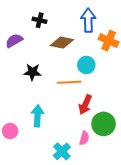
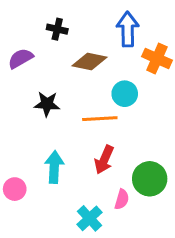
red arrow: (85, 105) -> (104, 160), moved

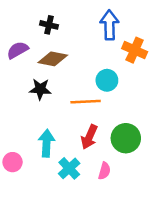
brown diamond: (89, 61) -> (53, 59), moved
green circle: (150, 179) -> (126, 138), moved
cyan cross: (89, 218) -> (69, 168), moved

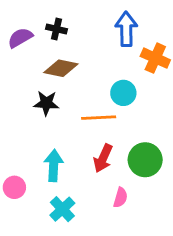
purple semicircle: (18, 50) -> (20, 38), moved
cyan cross: (69, 168) -> (62, 209), moved

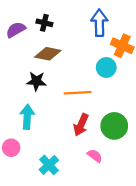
cyan circle: (123, 93) -> (106, 67), moved
cyan arrow: (54, 166) -> (27, 117), moved
pink semicircle: (120, 198) -> (95, 156), turned -70

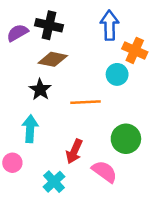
black cross: (44, 23) -> (49, 25), size x1.5
black star: (36, 81) -> (40, 90), turned 30
red arrow: (81, 125) -> (74, 151), moved
pink semicircle: (95, 156) -> (104, 172), size x1.5

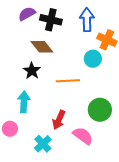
black cross: (49, 25) -> (51, 20), moved
purple semicircle: (17, 33) -> (27, 14), moved
brown diamond: (53, 59) -> (42, 47), turned 40

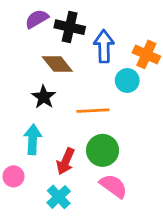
blue arrow: (87, 20) -> (104, 46), moved
green circle: (100, 110) -> (103, 150), moved
red arrow: (59, 120) -> (66, 161), moved

